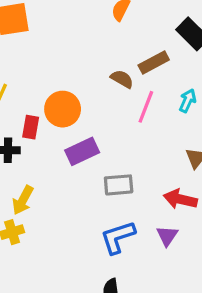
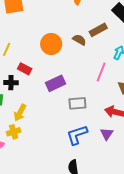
pink line: (146, 107) -> (101, 72), moved
orange circle: (63, 109) -> (51, 44), moved
red rectangle: (31, 127) -> (25, 69), turned -72

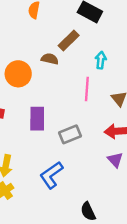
purple rectangle: (56, 83) -> (37, 119), turned -48
blue L-shape: (77, 135) -> (51, 175), moved

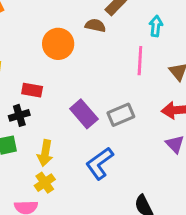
purple rectangle: (37, 119) -> (84, 114), moved, turned -40

